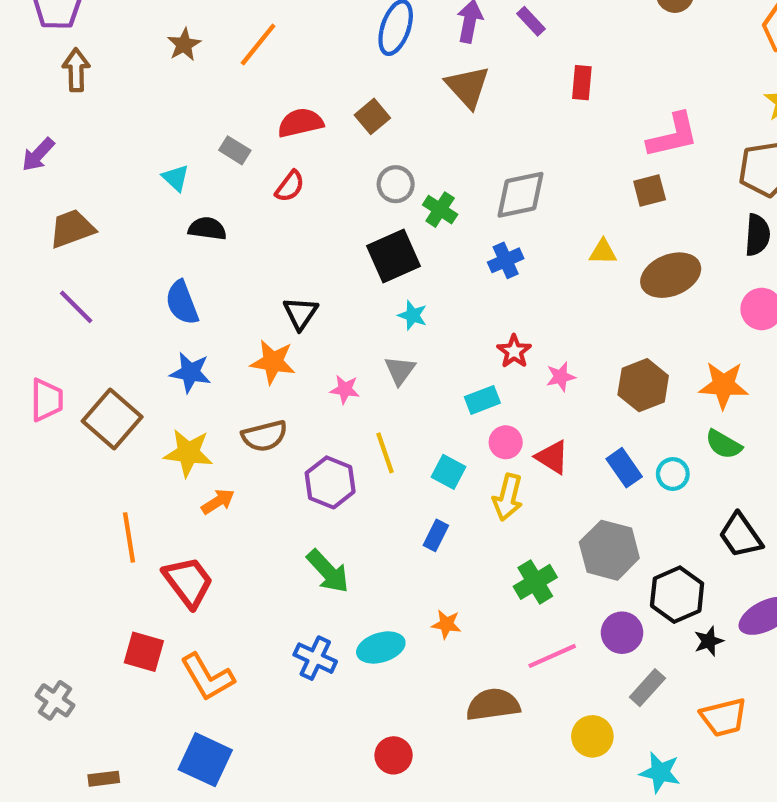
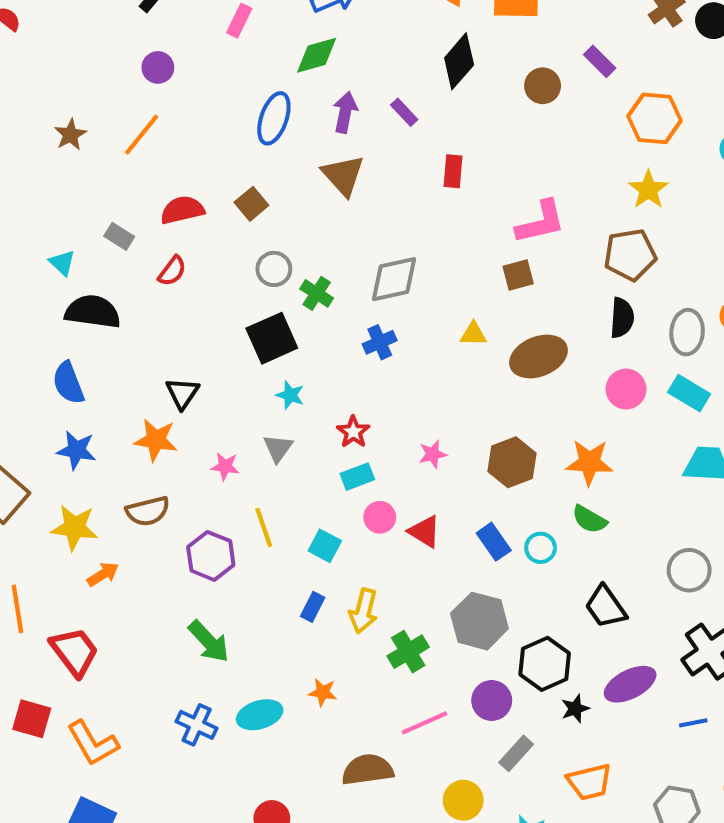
black semicircle: (207, 229) -> (93, 312), size x1.5
red star: (514, 351) -> (353, 432), moved
yellow arrow: (508, 497) -> (363, 611), moved

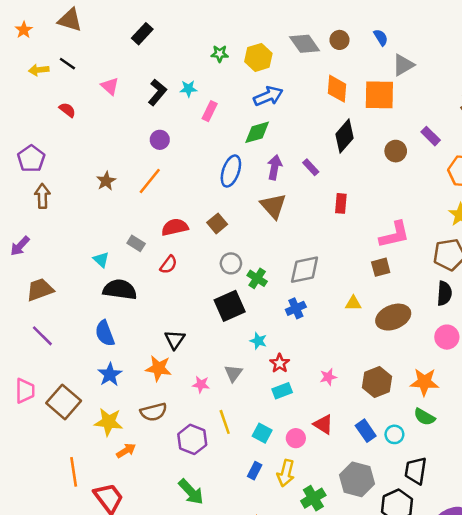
cyan star: (290, 395) -> (258, 341), moved
blue star: (76, 450) -> (110, 374), turned 30
pink circle: (380, 517) -> (296, 438), moved
black trapezoid: (606, 607) -> (416, 471), moved, turned 44

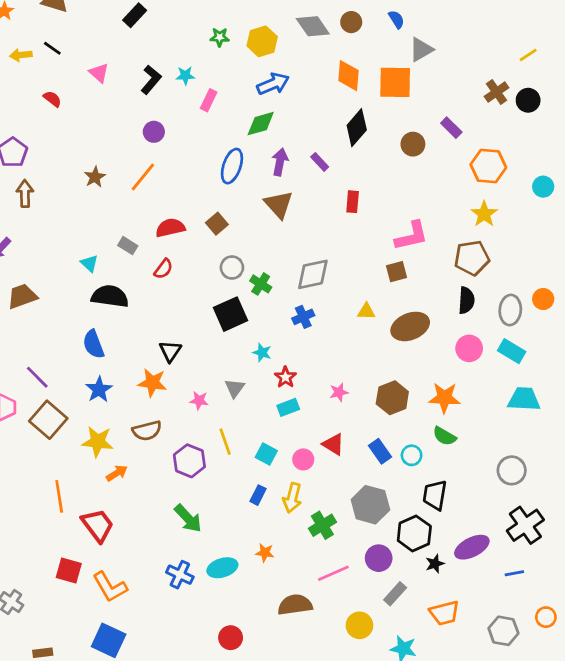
purple line: (42, 336) -> (37, 377), moved

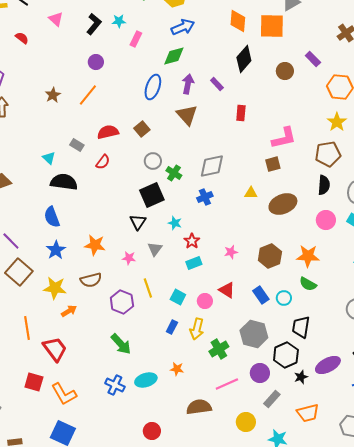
black triangle: (170, 351) -> (138, 222), moved

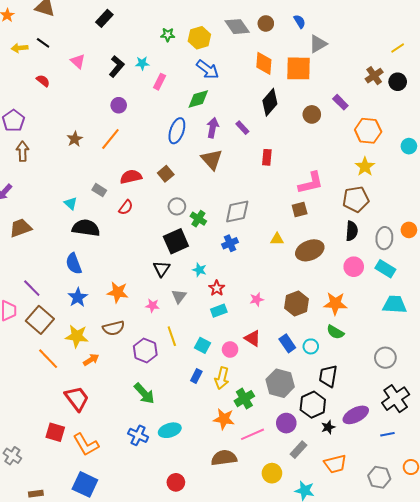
blue arrow: (183, 27) -> (208, 69), turned 60
orange line: (27, 328) -> (48, 359), moved, turned -35
orange star: (177, 369) -> (224, 419), moved, size x1.5

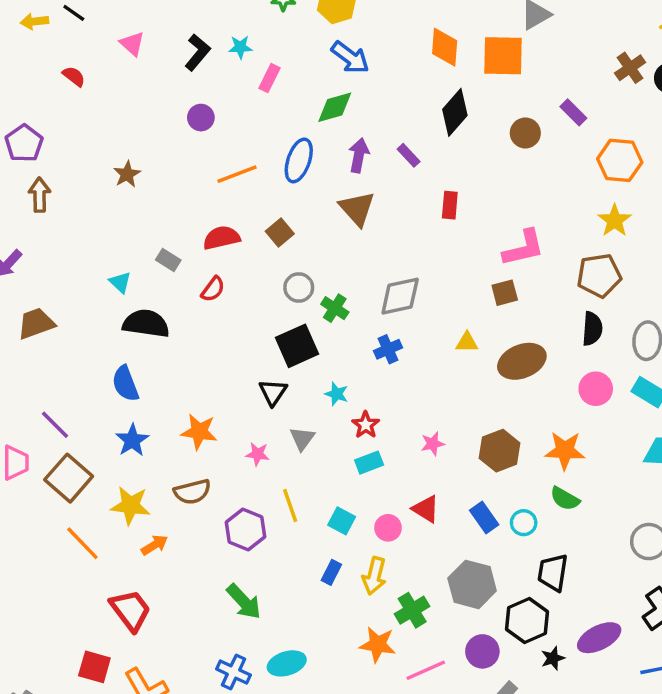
orange line: (110, 139) -> (237, 174), moved, turned 30

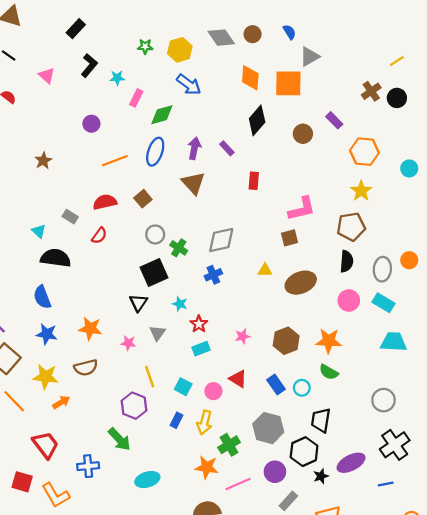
black L-shape: (197, 52) -> (89, 66), moved
green diamond: (335, 107) -> (162, 115), moved
blue star: (132, 440) -> (47, 334), turned -30
purple hexagon: (246, 530) -> (134, 406), moved
blue cross: (233, 672) -> (88, 466), moved, turned -30

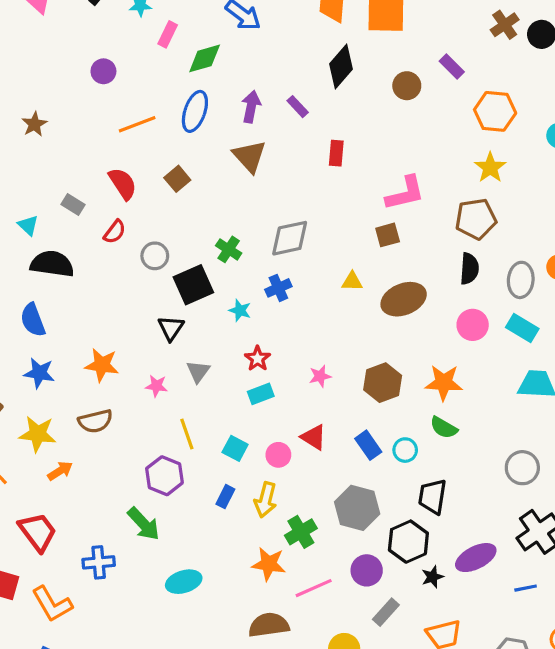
red semicircle: (105, 202) -> (123, 184), turned 70
gray circle: (155, 234) -> (155, 256), moved
cyan star: (180, 304) -> (240, 310), moved

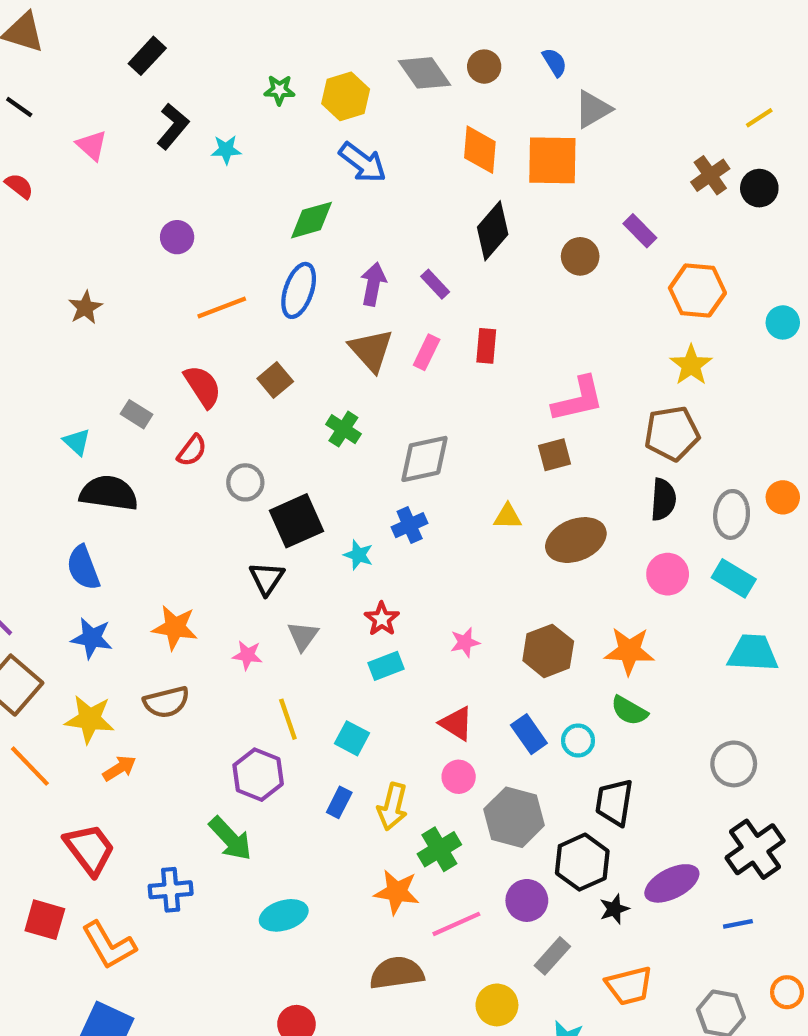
pink rectangle: (168, 34) -> (427, 352), moved
green cross: (229, 249) -> (343, 429), moved
pink circle: (278, 455) -> (459, 777), moved

